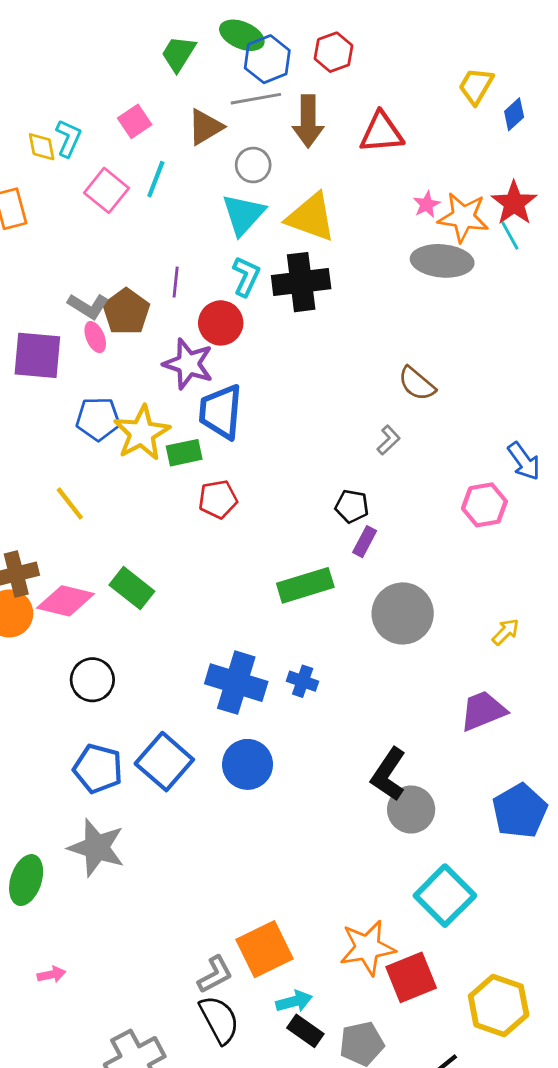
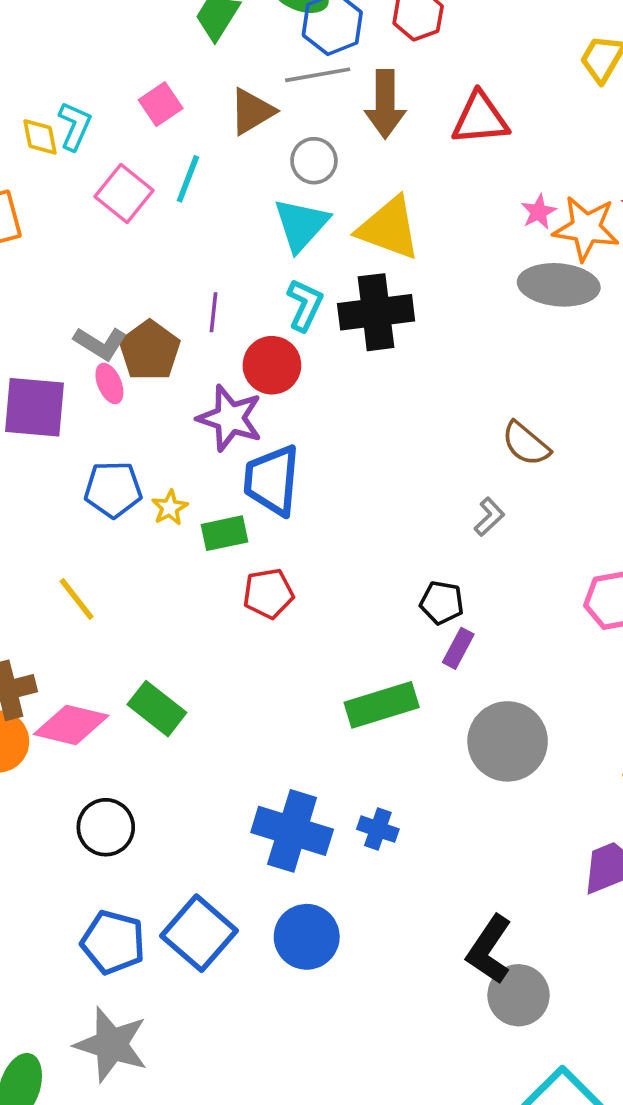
yellow star: (142, 433) -> (170, 508), size x0.5

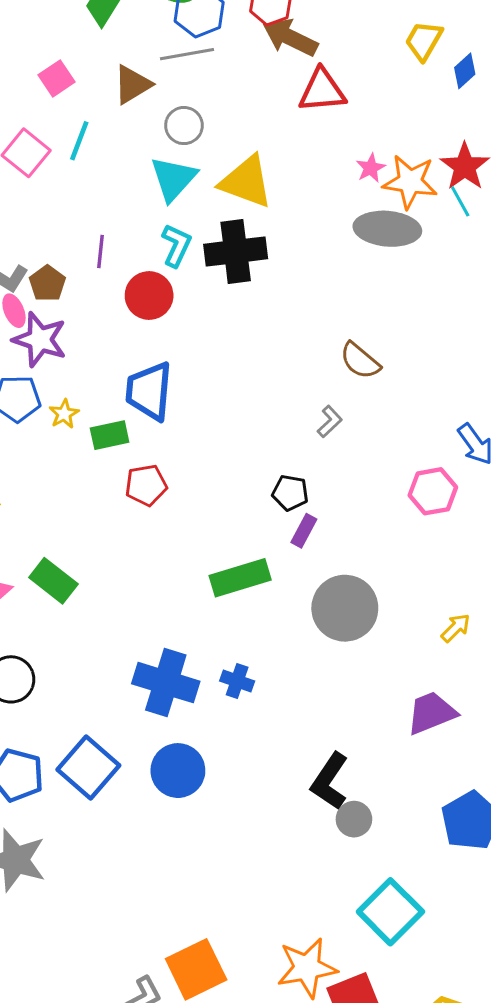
brown arrow: (385, 104) -> (290, 37), moved, turned 116
brown pentagon: (150, 351) -> (47, 283), size x0.7
purple star: (230, 418) -> (40, 340), moved
gray circle: (518, 995) -> (354, 819), size x0.7

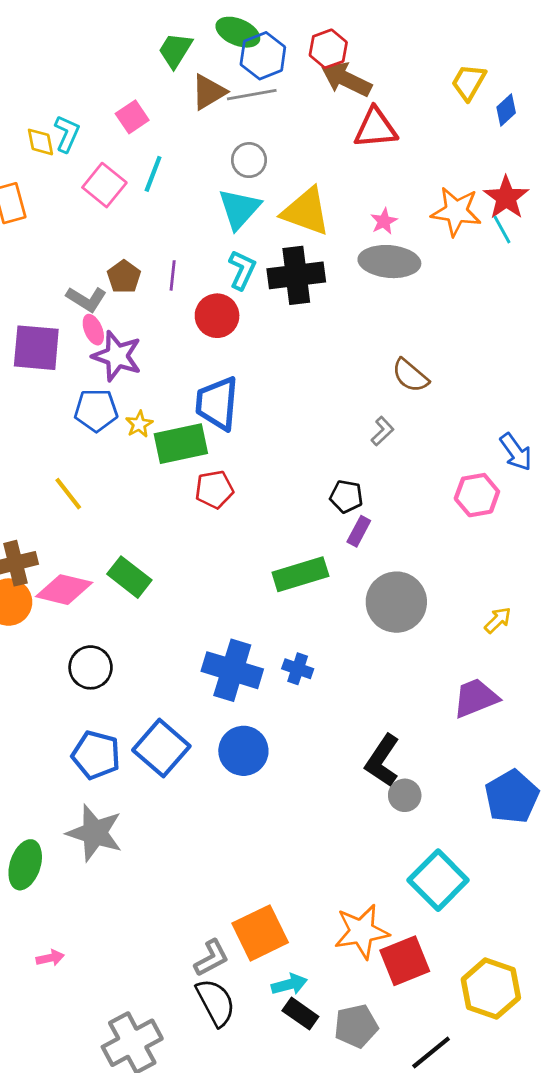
brown triangle: (132, 85) -> (209, 92), moved
pink star: (371, 168) -> (384, 221), moved
gray ellipse: (387, 229) -> (389, 262), moved
brown pentagon: (47, 283) -> (124, 277), moved
green rectangle: (110, 435) -> (181, 444), size x1.5

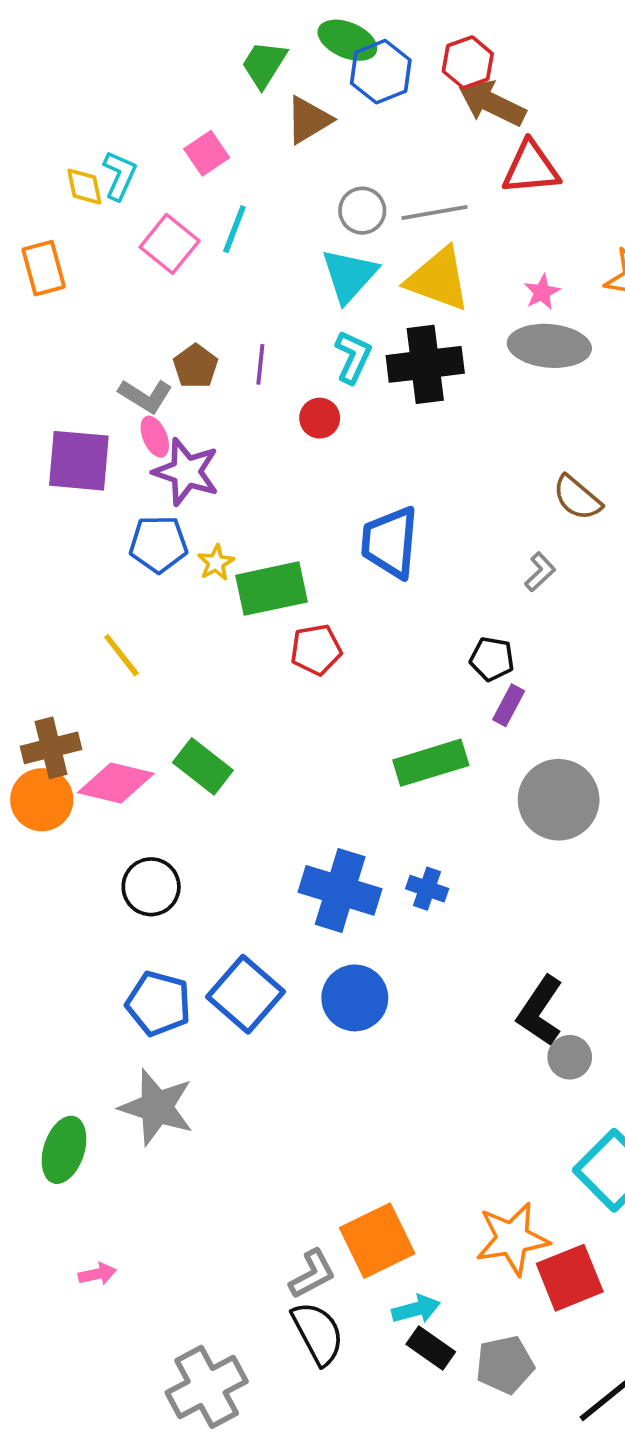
gray line: (252, 95) -> (434, 212), moved
red circle: (217, 316) -> (320, 418), size x0.7
blue trapezoid: (217, 403) -> (390, 542), moved

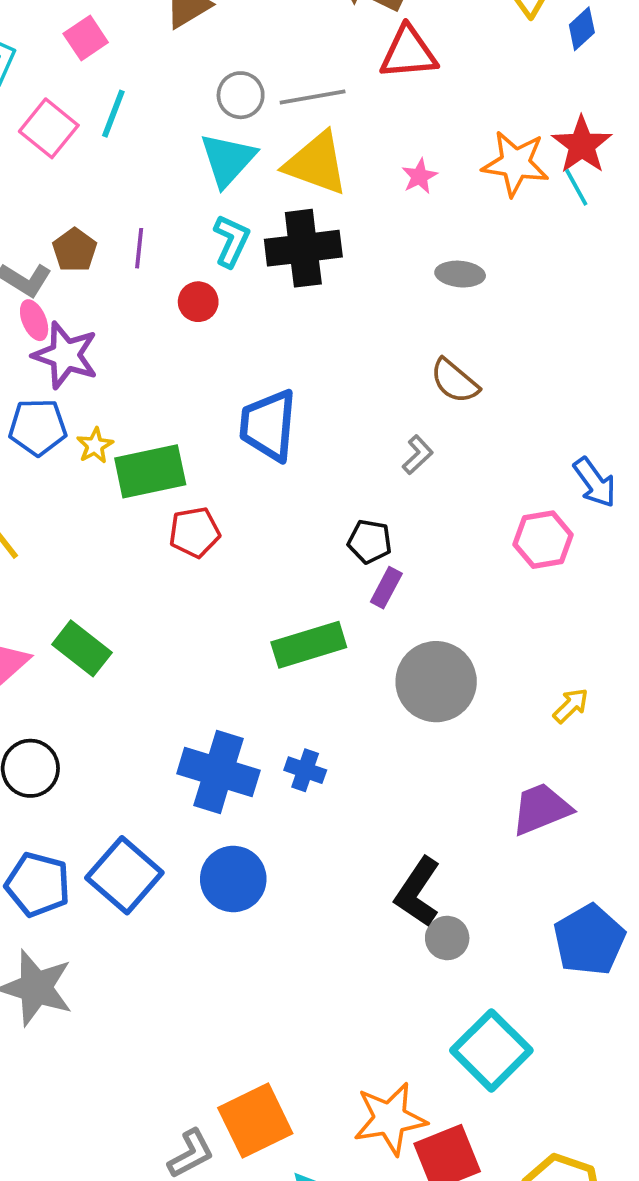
gray ellipse: (549, 346) -> (460, 274), moved, size x0.6

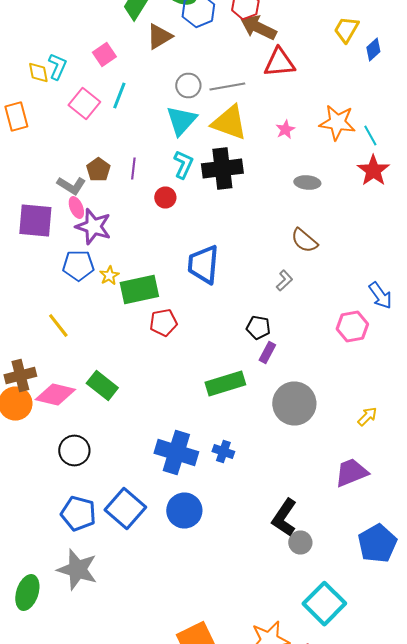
red star: (582, 145) -> (373, 170), moved

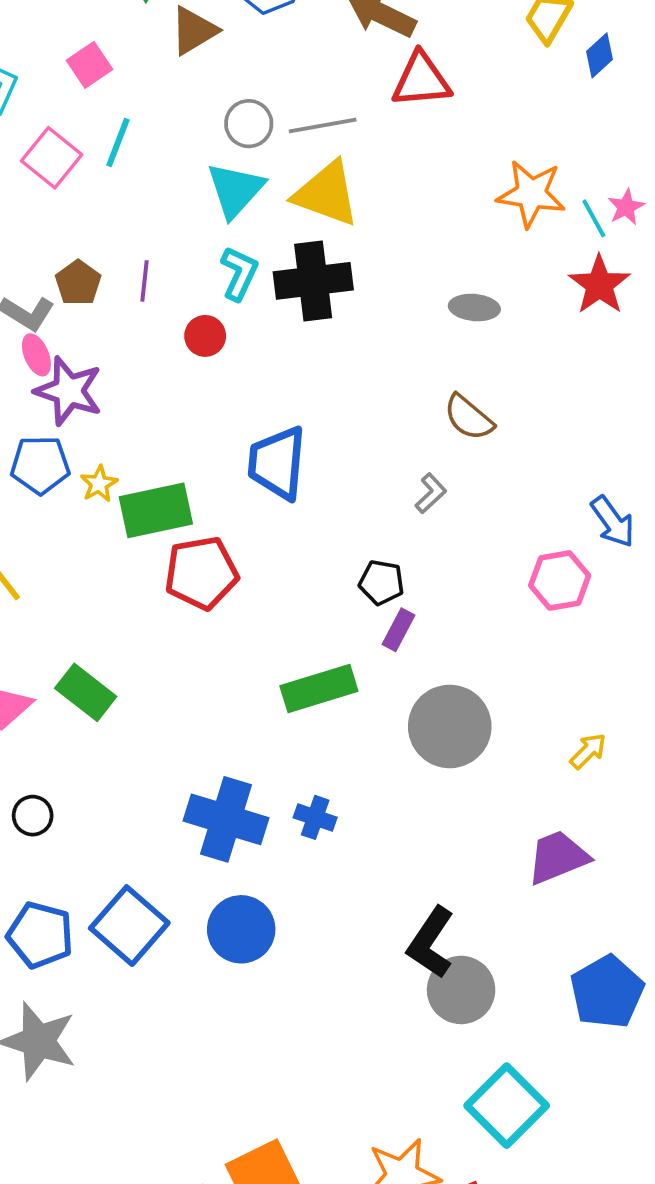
pink star: (285, 130) -> (626, 207), moved
red pentagon: (163, 322) -> (201, 573), size x1.4
black circle: (74, 450) -> (33, 816), size x0.7
gray circle: (300, 542) -> (461, 990), size x1.5

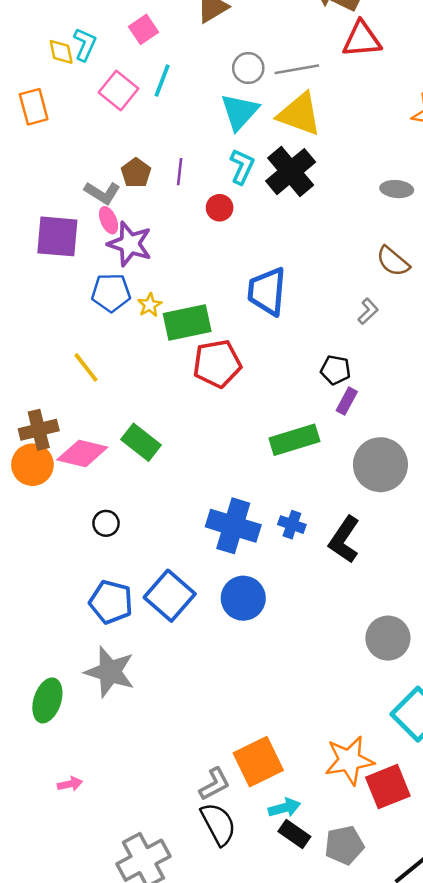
black cross: (313, 281) -> (291, 172), turned -33
black L-shape: (431, 943) -> (344, 540), moved

